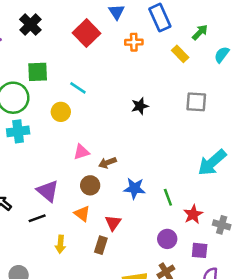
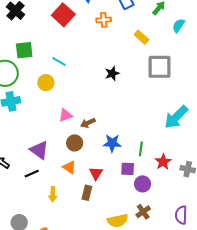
yellow rectangle: (180, 54) -> (141, 37), moved
gray square: (196, 102) -> (160, 67), size x1.4
green line: (168, 197) -> (141, 149), turned 32
purple square: (200, 250) -> (128, 169), moved

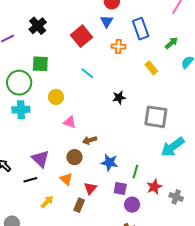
cyan line: (59, 61) -> (87, 73), moved
gray square: (160, 67) -> (156, 117), moved
pink triangle: (65, 115) -> (70, 122), moved, turned 32
yellow arrow: (53, 194) -> (47, 202), turned -144

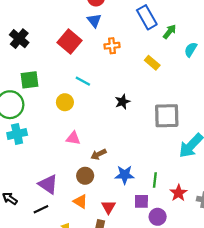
blue rectangle: (141, 29) -> (147, 17), moved
yellow circle: (56, 97) -> (65, 102), moved

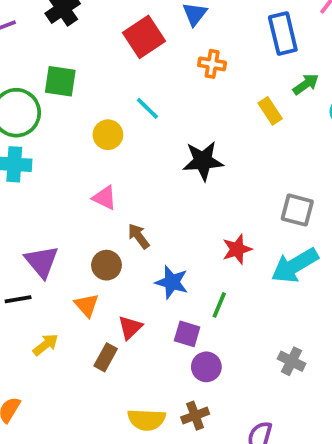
green arrow: (170, 32) -> (306, 84), moved
black star: (122, 102) -> (203, 161), size x1.5
gray square: (167, 116) -> (297, 210), moved, size x0.7
brown arrow: (99, 154) -> (139, 236), turned 64
red star: (178, 193) -> (237, 249), moved

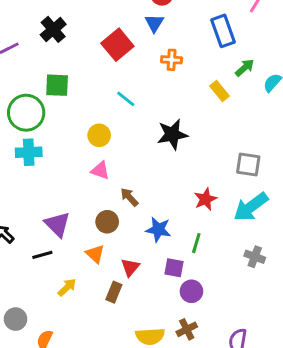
yellow circle: (108, 135) -> (99, 135), moved
gray cross: (292, 361) -> (255, 257), moved

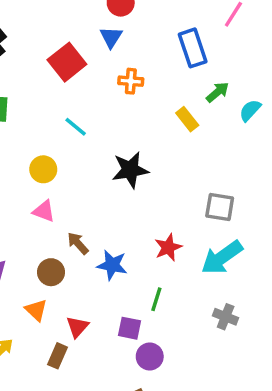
blue star: (158, 230) -> (112, 265), moved

